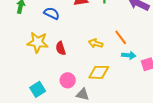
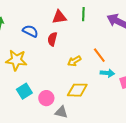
yellow arrow: (96, 43) -> (74, 61), turned -48
red semicircle: (61, 48) -> (52, 39), moved, turned 32
cyan square: (38, 89) -> (24, 91), moved

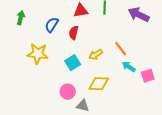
blue semicircle: (30, 31) -> (52, 25), turned -84
cyan arrow: (107, 73) -> (129, 67), turned -152
cyan square: (24, 91) -> (73, 63), moved

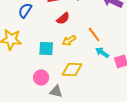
red semicircle: (74, 33) -> (63, 18), moved, turned -144
cyan square: (73, 63) -> (46, 48), turned 35

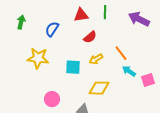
pink circle: (41, 77) -> (52, 99), moved

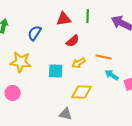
orange line: (121, 53) -> (104, 57), turned -42
pink circle: (52, 99) -> (13, 93), moved

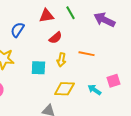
green line: (88, 16) -> (70, 13), turned -32
yellow arrow: (79, 63) -> (61, 60), turned -48
cyan arrow: (112, 75) -> (94, 90), moved

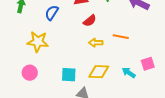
yellow arrow: (61, 60) -> (96, 43), turned 80
cyan square: (38, 68) -> (69, 75), moved

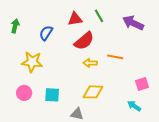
red semicircle: (90, 21) -> (84, 41), size x1.5
cyan arrow: (129, 73) -> (134, 106), moved
cyan square: (69, 75) -> (52, 95), moved

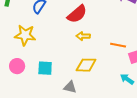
orange line: (115, 57) -> (118, 45), moved

